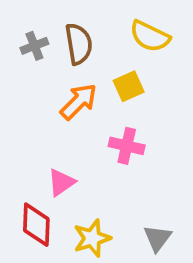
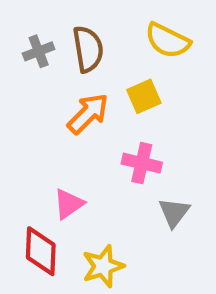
gray triangle: (157, 238) -> (174, 212), moved

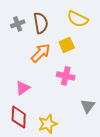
pink triangle: (69, 204) -> (23, 88), moved
gray triangle: (174, 212) -> (88, 106), moved

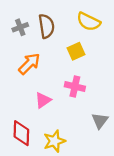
orange arrow: (41, 53) -> (29, 64), moved
pink triangle: (23, 88) -> (43, 100), moved

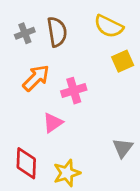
yellow square: (76, 51) -> (123, 61), moved
pink cross: (75, 86) -> (74, 91), moved, turned -30

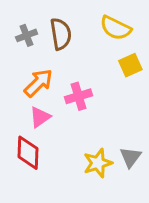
pink triangle: (53, 123) -> (40, 117), moved
red diamond: (26, 163) -> (28, 153), moved
yellow star: (67, 173) -> (98, 163), moved

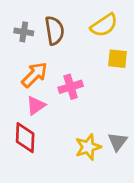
yellow semicircle: (116, 28) -> (104, 25), turned -60
gray cross: (27, 35) -> (24, 32), turned 30
yellow square: (130, 65) -> (117, 59), turned 30

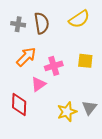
yellow square: (117, 59) -> (85, 61), moved
pink triangle: (36, 106) -> (38, 84), moved

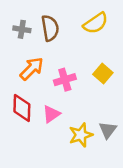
yellow square: (85, 61) -> (103, 74), turned 35
pink triangle: (38, 84) -> (51, 114), moved
red diamond: (19, 105) -> (22, 108), moved

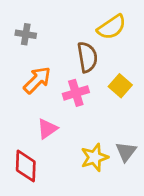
brown semicircle: (50, 28) -> (87, 57), moved
red diamond: (22, 108) -> (26, 166), moved
pink triangle: (51, 114) -> (47, 129), moved

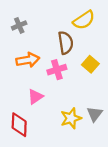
gray cross: (26, 34) -> (19, 25), turned -32
orange arrow: (37, 80) -> (28, 60), turned 35

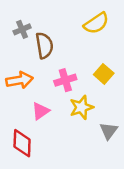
brown semicircle: (66, 43) -> (44, 45), moved
orange arrow: (28, 60) -> (20, 80), moved
yellow star: (71, 118) -> (81, 107), moved

